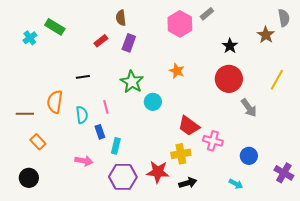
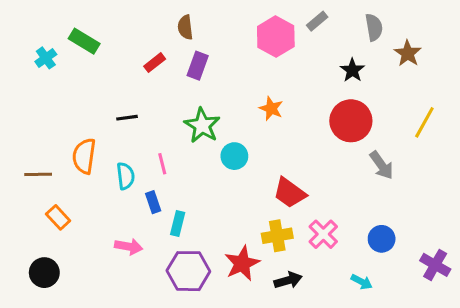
gray semicircle: (284, 18) -> (374, 27), moved
pink cross: (213, 141) -> (323, 234), moved, turned 30
red star: (158, 172) -> (242, 263), turned -30

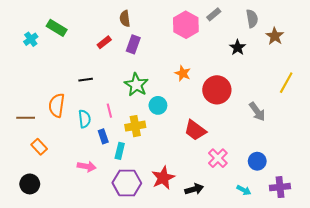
red circle: (351, 121) -> (217, 90), moved
yellow cross: (277, 236) -> (135, 126), moved
purple cross: (435, 265) -> (280, 187), moved, turned -36

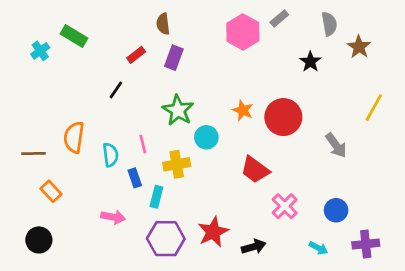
orange star: (183, 73) -> (243, 110), moved
black line: (86, 80) -> (116, 90), moved, turned -48

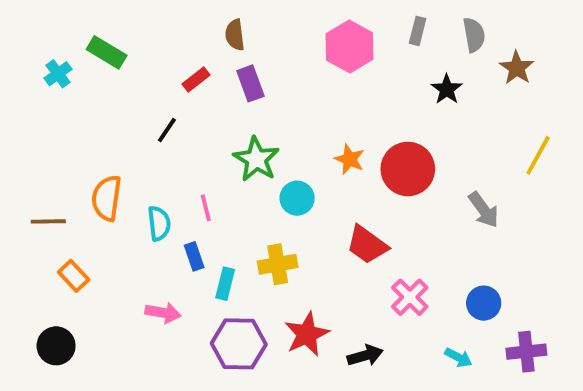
gray rectangle: (279, 18) -> (418, 31), moved, turned -36
purple rectangle: (174, 58) -> (250, 83), turned -40
yellow cross: (177, 164) -> (278, 264), moved

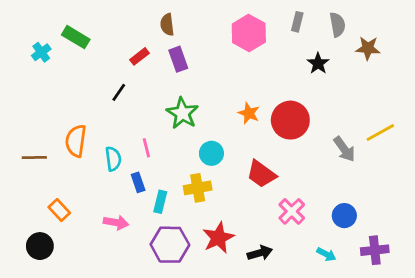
brown star: (517, 68) -> (368, 48), turned -30
yellow line: (538, 155) -> (380, 133), moved, turned 32
cyan circle: (297, 198) -> (211, 153), moved
orange rectangle: (74, 276) -> (59, 210), moved

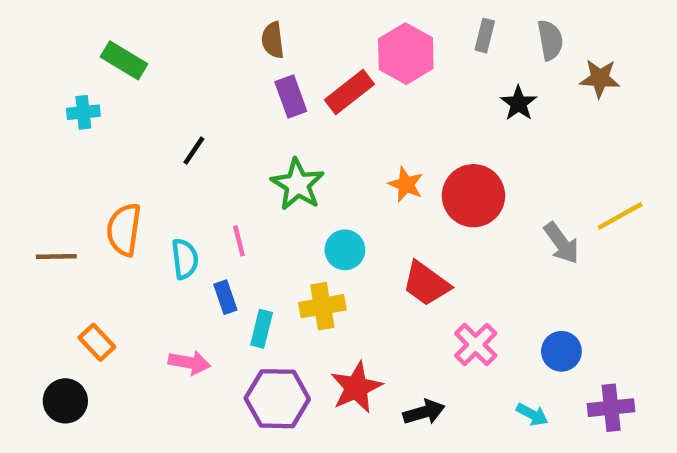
cyan cross: (41, 52) -> (83, 112), moved, turned 30
red rectangle: (139, 56) -> (349, 92), moved, size x1.5

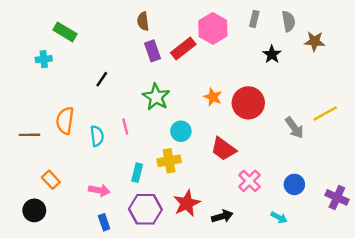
blue rectangle: (225, 297) -> (104, 222), moved
purple cross: (611, 408) -> (337, 197), moved, turned 30

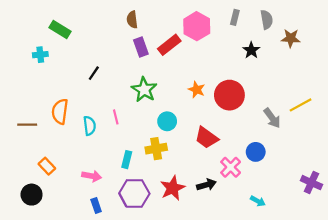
blue circle: (294, 184) -> (256, 152), moved
black arrow: (222, 216) -> (206, 185), moved

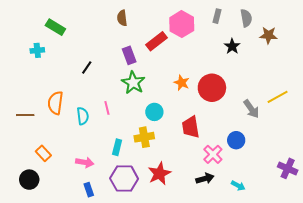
purple rectangle: (141, 47) -> (129, 55), moved
red trapezoid: (206, 138) -> (191, 127), turned 45
black arrow: (206, 185) -> (205, 179), moved

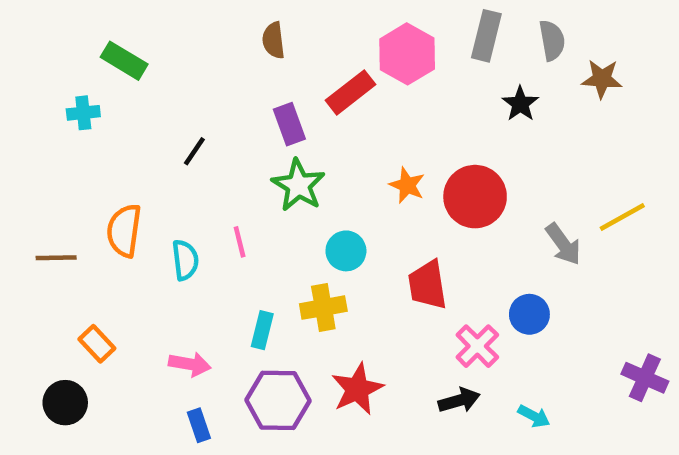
gray rectangle: (217, 16) -> (486, 36), size x1.5

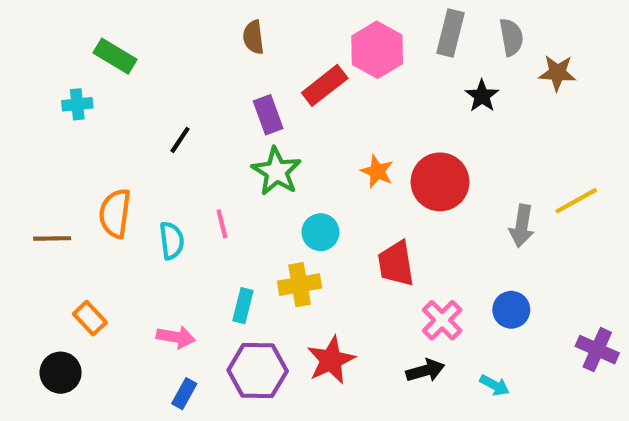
gray arrow: (563, 244) -> (522, 226), turned 45
blue circle: (529, 314) -> (511, 310), moved
blue rectangle: (199, 425) -> (184, 394), turned 48

